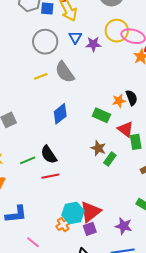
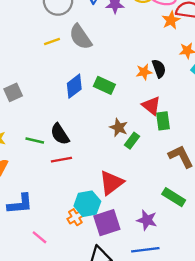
green rectangle: (101, 115) -> (104, 85), moved
green line: (28, 160) -> (35, 140), turned 35
red triangle: (90, 212) -> (111, 183), moved
purple square: (90, 229) -> (107, 223), size x1.6

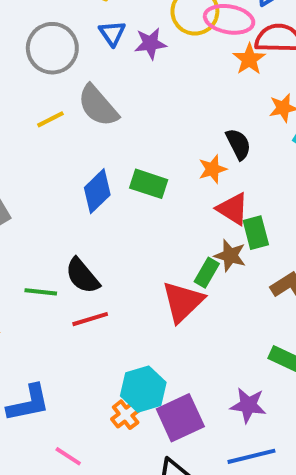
orange star: (144, 72) -> (213, 169), moved
brown star: (119, 128) -> (230, 256), moved
red triangle: (111, 183) -> (183, 302), moved

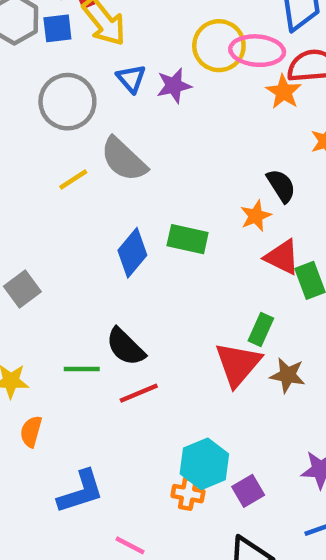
brown star: (230, 256) -> (288, 375), moved
orange cross: (126, 415) -> (188, 494), turned -36
purple square: (180, 418) -> (248, 491), size x0.6

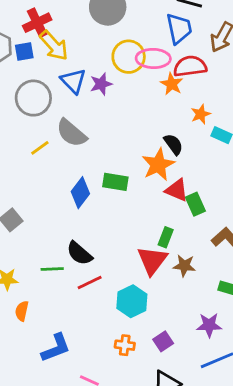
blue triangle: (131, 79) -> (73, 81), size x1.4
orange star: (256, 216) -> (158, 165), size x1.6
cyan hexagon: (204, 464) -> (132, 301), moved

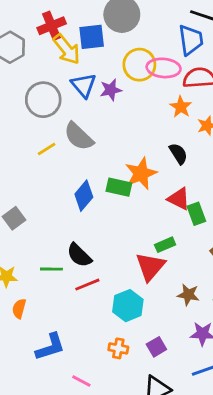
blue square: (24, 51) -> (92, 37), moved, size x1.4
orange star: (172, 84) -> (181, 107), moved
orange star: (158, 165) -> (141, 174), moved
green rectangle: (166, 237) -> (165, 245), turned 42
brown star: (184, 266) -> (188, 295), moved

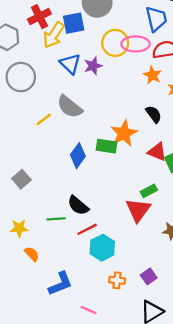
yellow arrow: (67, 49) -> (54, 35), turned 76
gray circle: (43, 100) -> (21, 77), moved
cyan hexagon: (128, 306) -> (102, 248), moved
orange semicircle: (19, 309) -> (32, 254), turned 126

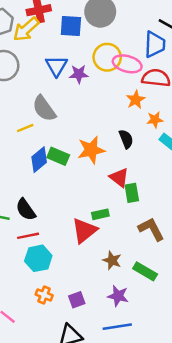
yellow arrow: (54, 35) -> (26, 29), moved
yellow line: (44, 119) -> (25, 128), moved
green rectangle: (107, 146) -> (58, 156), moved

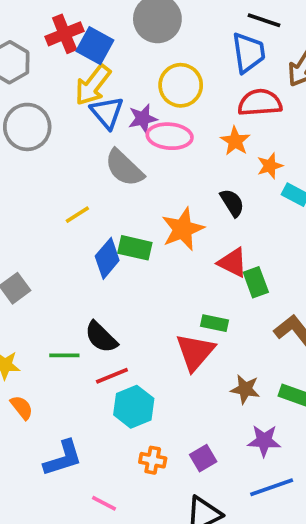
blue square: (71, 26) -> (95, 46), moved, turned 35
yellow arrow: (26, 29) -> (93, 85), moved
pink ellipse: (127, 64) -> (170, 136), moved
gray semicircle: (44, 109) -> (124, 168), moved
green rectangle: (100, 214) -> (214, 323), turned 35

